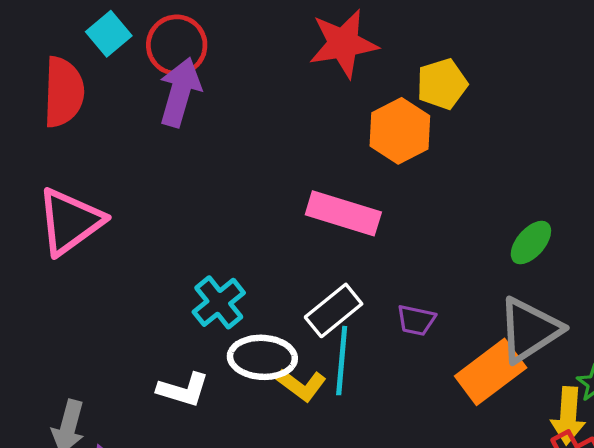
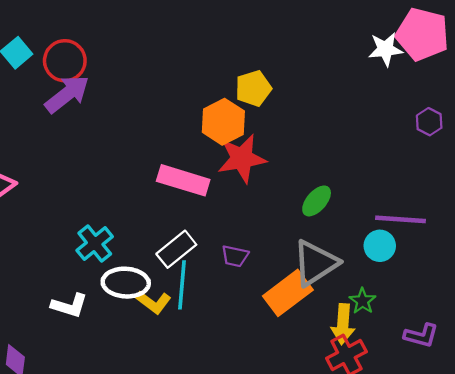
red star: (343, 44) -> (242, 158), moved
purple arrow: (180, 92) -> (67, 94), turned 36

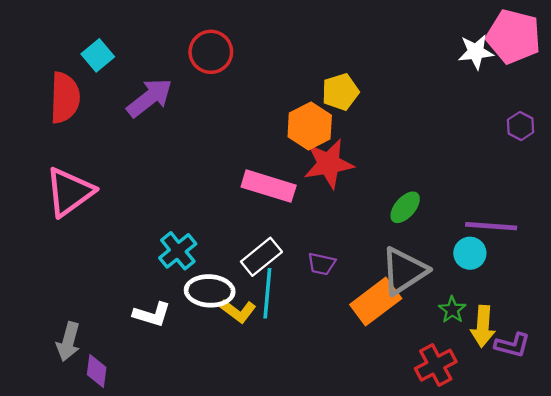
red circle: (65, 61) -> (211, 52), moved
yellow arrow: (343, 324) -> (483, 326), moved

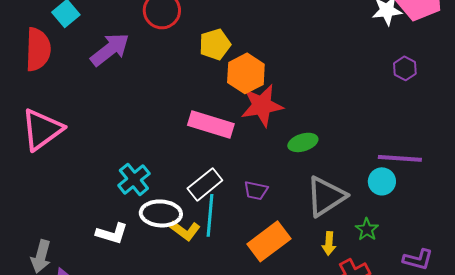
yellow pentagon: (340, 92) -> (215, 44), moved
purple hexagon: (521, 126) -> (405, 68), moved
green ellipse: (405, 207) -> (303, 142), moved, turned 32
orange rectangle: (376, 301) -> (269, 241), moved
yellow arrow: (483, 326) -> (329, 243), moved, size x0.7

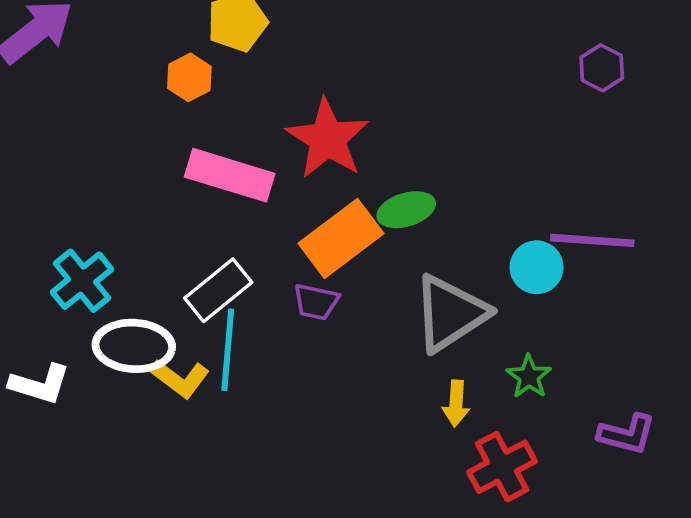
orange hexagon: (246, 73) -> (189, 77), moved, size x0.6
red star: (262, 105) -> (327, 139), turned -30
cyan circle: (382, 181) -> (537, 267), moved
orange rectangle: (269, 241) -> (341, 238), moved

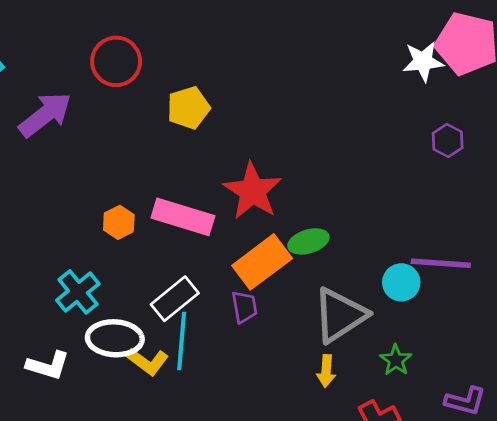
orange hexagon: (189, 77) -> (119, 222), moved
purple trapezoid: (316, 302) -> (244, 307), turned -112
yellow arrow: (456, 403) -> (326, 371), moved

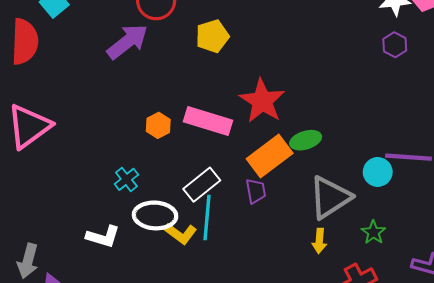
purple arrow: (45, 115) -> (127, 42), moved
purple hexagon: (448, 141) -> (395, 45), moved
cyan cross: (78, 292) -> (126, 179), size x0.7

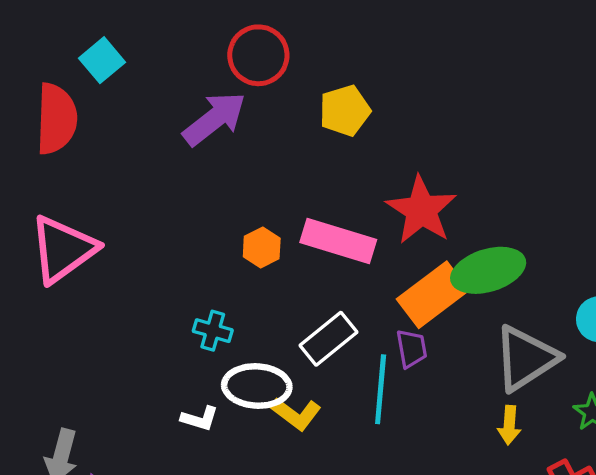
green ellipse: (306, 140) -> (488, 270), size x1.5
cyan cross: (126, 179) -> (213, 331), turned -35
cyan line: (207, 218) -> (381, 389), moved
white L-shape: (103, 237) -> (200, 419), moved, size x0.7

